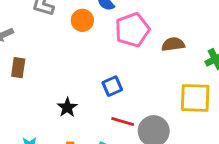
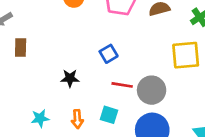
black star: (67, 107) -> (70, 78), turned -30

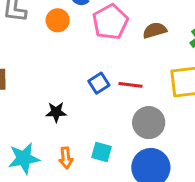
red line: (122, 85) -> (131, 85), moved
cyan star: (40, 118) -> (24, 158), size x1.5

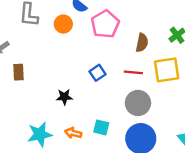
brown semicircle: (155, 30) -> (142, 43), moved, turned 120
red line: (131, 85) -> (133, 72), moved
orange arrow: (66, 158) -> (73, 133), turned 112

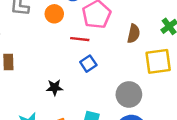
red line: (133, 72) -> (80, 39), moved

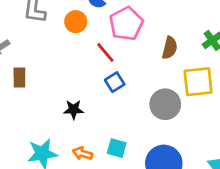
red line: (80, 39) -> (105, 53), turned 42
gray circle: (129, 94) -> (165, 104), moved

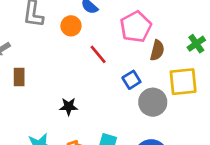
pink pentagon: (126, 24) -> (136, 27), moved
blue square: (115, 82) -> (131, 80), moved

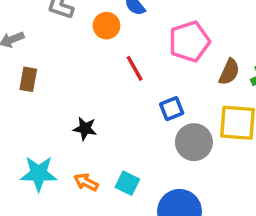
brown semicircle: (157, 50) -> (229, 72), moved

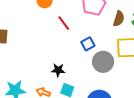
black star: (85, 129) -> (58, 70), moved

